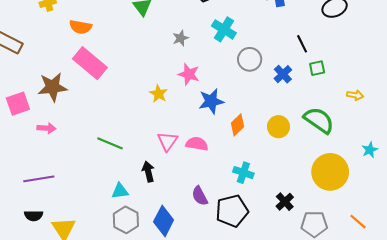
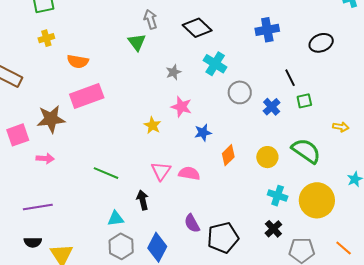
pink rectangle: (90, 63) -> (87, 96), turned -60
blue star: (211, 101) -> (203, 133), size x0.7
cyan cross: (243, 173) -> (278, 196), moved

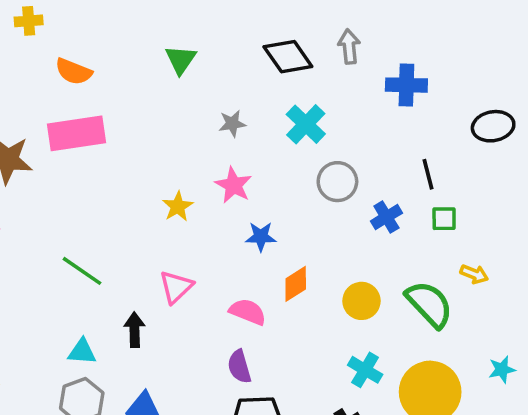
gray arrow: (151, 19) -> (349, 47), moved
yellow arrow: (341, 127) -> (474, 274), moved
pink semicircle: (189, 173) -> (248, 312), moved
purple semicircle: (192, 223) -> (239, 367), moved

